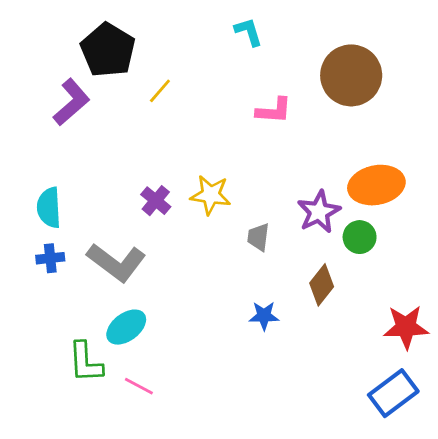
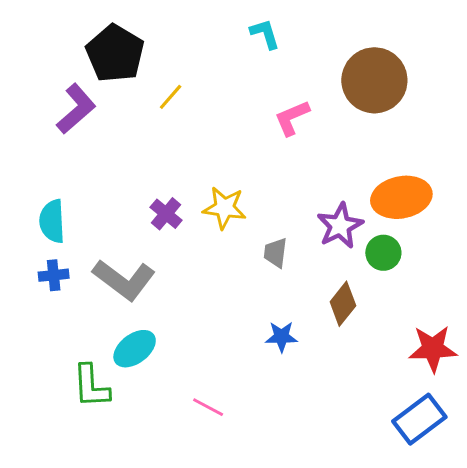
pink L-shape: (274, 111) -> (292, 118), turned 153
pink line: (139, 386) -> (208, 407), moved

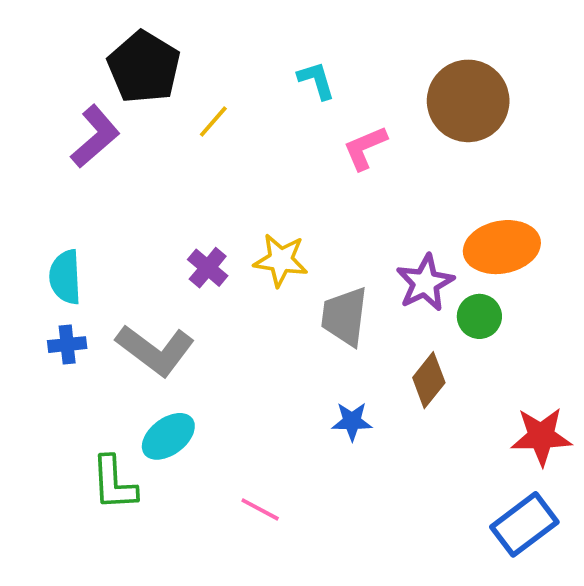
cyan L-shape: (265, 34) -> (316, 80), moved
gray trapezoid: (275, 253) -> (344, 316), size x1.6

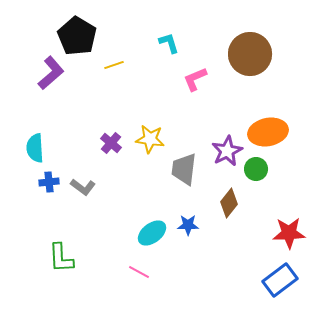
yellow line: (213, 122) -> (114, 65), turned 30
blue cross: (67, 345) -> (49, 182), moved
gray L-shape: (155, 350) -> (83, 187), size x0.6
cyan ellipse: (168, 436) -> (152, 233), moved

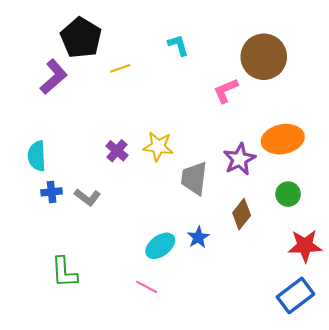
pink L-shape: (195, 79) -> (226, 91), moved
green circle: (256, 169) -> (288, 194), moved
blue star: (188, 225) -> (198, 237), turned -30

